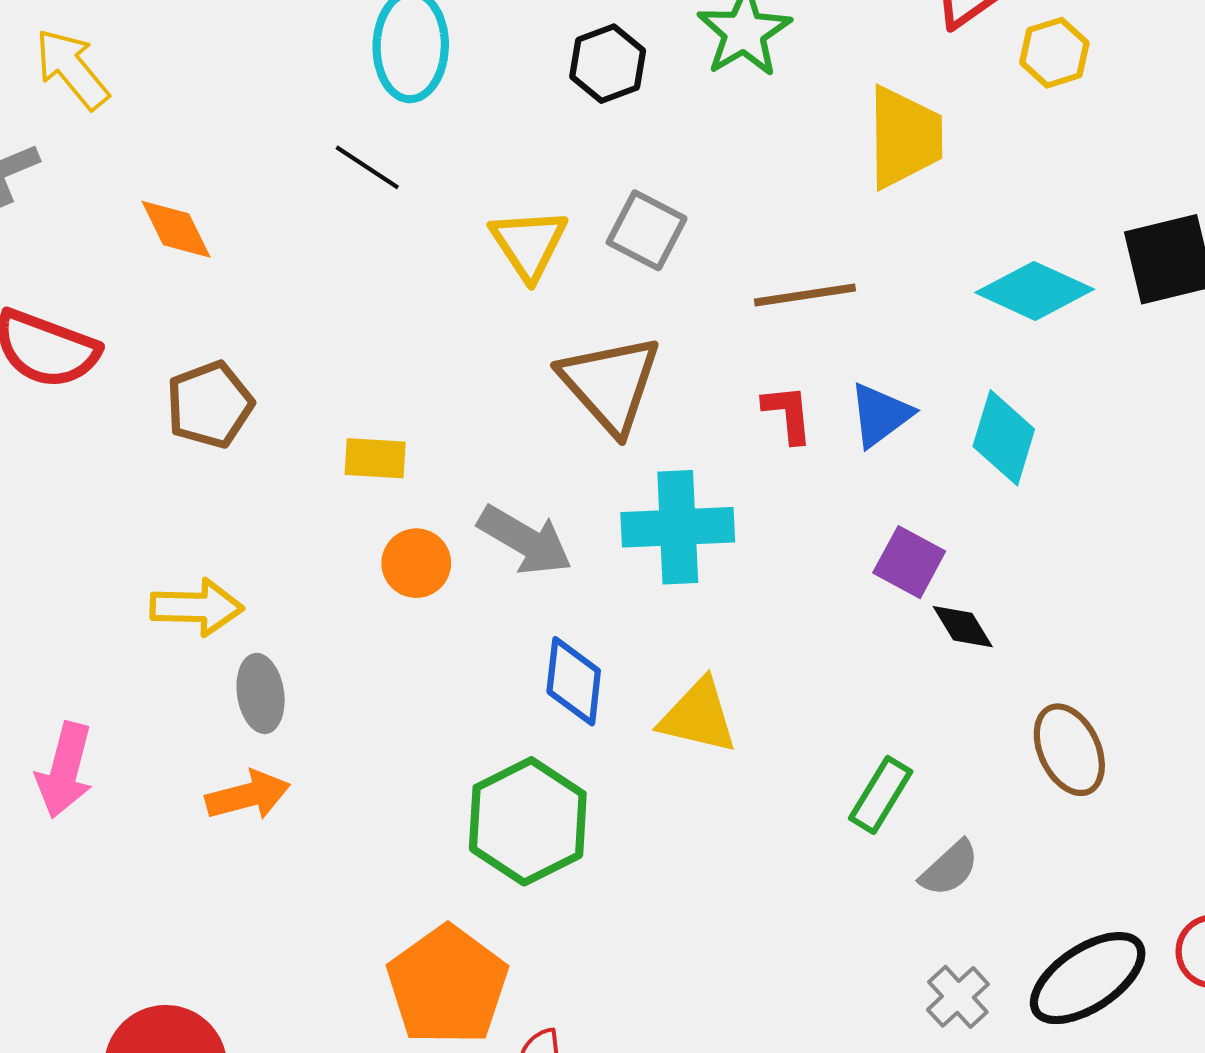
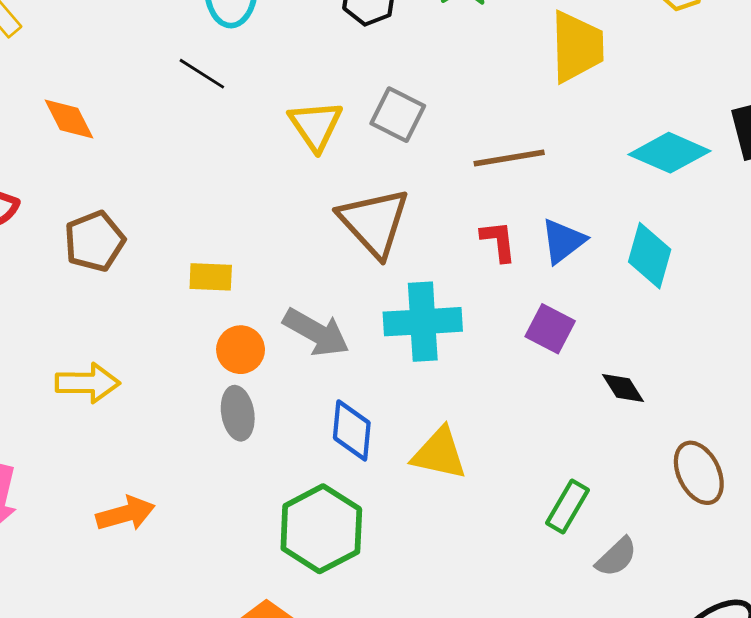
purple square: (909, 562) -> (550, 329), moved
gray ellipse: (261, 693) -> (238, 413), moved

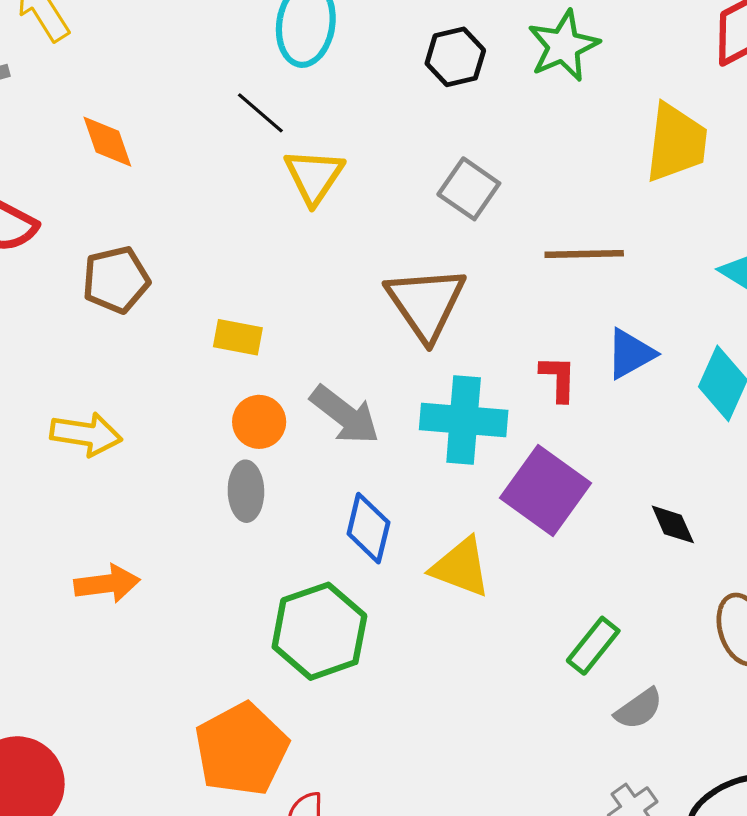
yellow triangle: (316, 125) -> (314, 176), moved
red L-shape: (498, 241) -> (558, 378), moved
purple square: (550, 329) -> (545, 491), moved, size x1.6

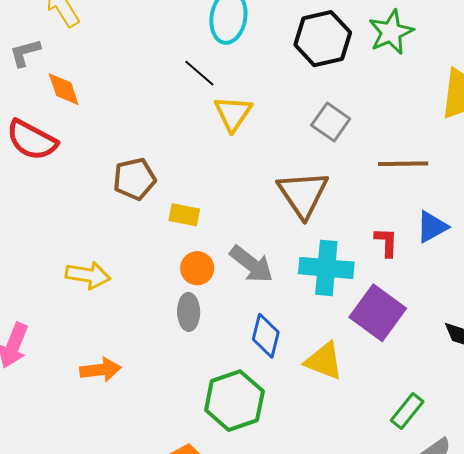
black hexagon: (455, 57) -> (323, 39), size x1.5
orange diamond: (107, 142) -> (64, 89), moved
brown pentagon: (116, 280) -> (134, 179), moved

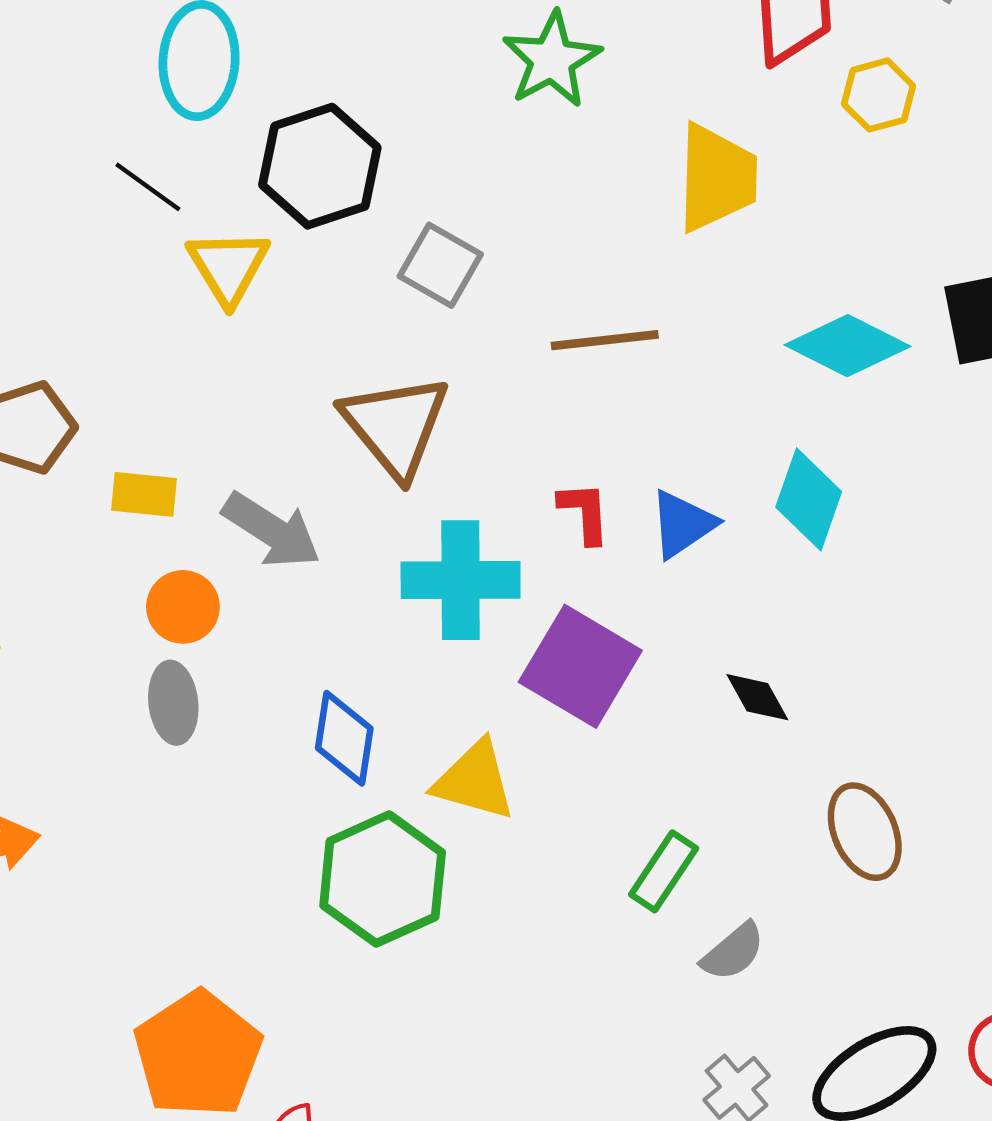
black hexagon: (323, 39) -> (320, 166), moved
blue triangle: (432, 227) -> (682, 524), moved
gray arrow: (251, 264) -> (272, 530), moved
green hexagon: (234, 401) -> (383, 879), moved

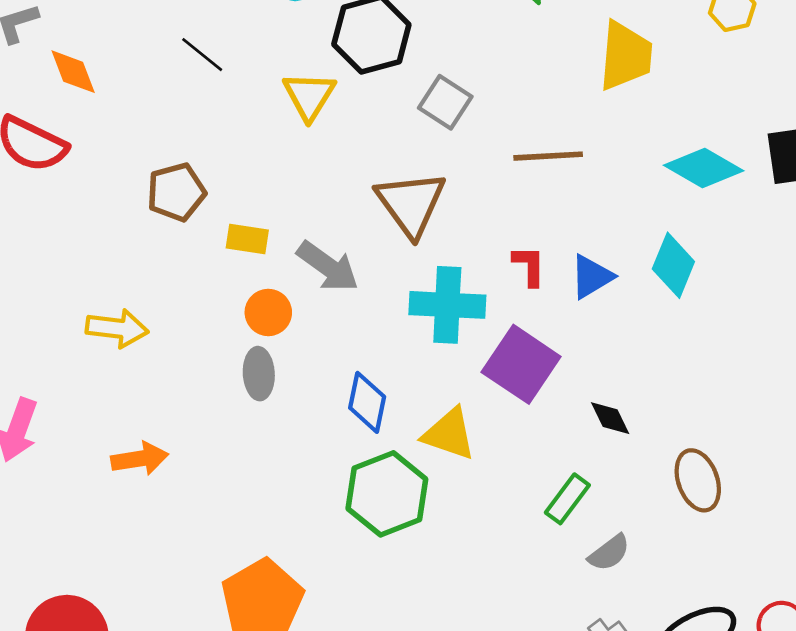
black line: (148, 187) -> (202, 55), moved
black diamond: (757, 697) -> (610, 418), moved

